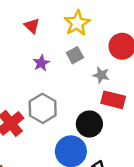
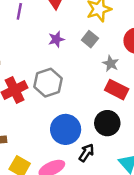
gray square: (75, 55) -> (90, 39), turned -35
black circle: (89, 124) -> (107, 123), moved

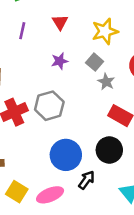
gray star: (111, 64) -> (106, 82), moved

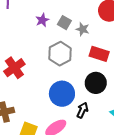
gray square: (95, 62) -> (64, 23), moved
gray hexagon: (49, 106) -> (60, 54), moved

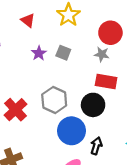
gray star: (83, 29) -> (102, 54), moved
gray hexagon: (60, 54) -> (54, 100), moved
black circle: (96, 83) -> (93, 105), moved

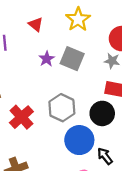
gray square: (63, 53) -> (72, 59), size x1.5
black arrow: (96, 146) -> (105, 156), turned -56

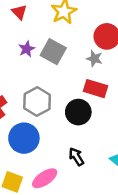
blue circle: (79, 140) -> (24, 138), moved

